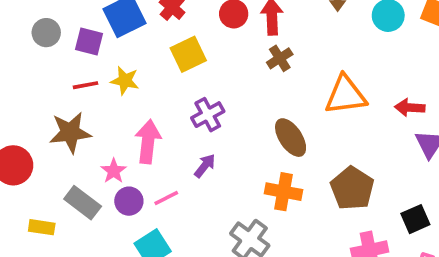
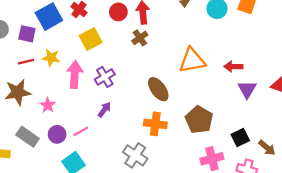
brown cross: (280, 58) -> (140, 38), moved
pink arrow: (148, 142) -> (75, 75), moved
pink star: (114, 171) -> (48, 105), moved

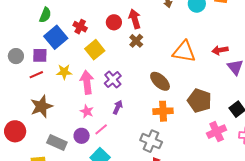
orange triangle: (192, 60) -> (184, 52), turned 30
red line: (26, 62) -> (36, 75), moved
pink star: (48, 105) -> (87, 111), moved

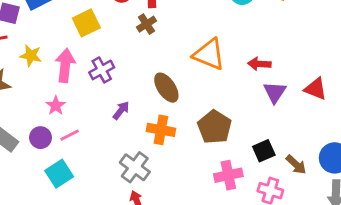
yellow star: (64, 72) -> (31, 56), moved
purple arrow: (118, 107) -> (121, 110), moved

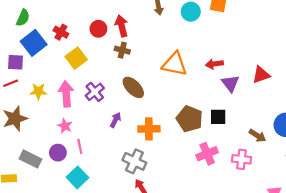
brown cross: (146, 24) -> (122, 50), turned -32
brown ellipse: (166, 88) -> (133, 87), moved
red triangle: (316, 89) -> (261, 75), turned -30
pink line: (70, 135) -> (80, 146), turned -64
black square: (264, 151) -> (218, 117), moved, turned 35

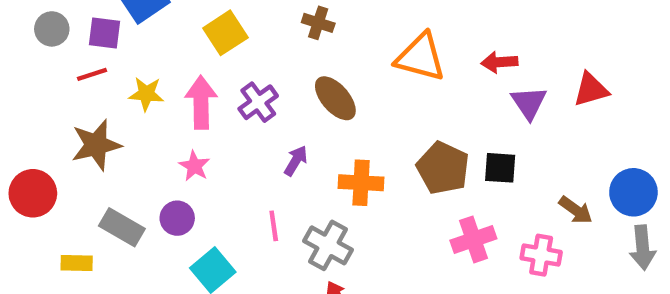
pink line: (80, 146) -> (274, 226), moved

